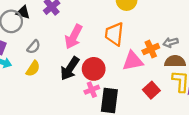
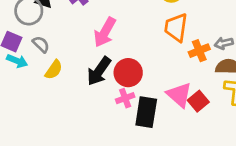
orange trapezoid: (114, 34) -> (176, 27), moved
gray semicircle: (34, 47) -> (41, 44), moved, turned -88
pink triangle: (133, 61) -> (179, 95), moved, turned 50

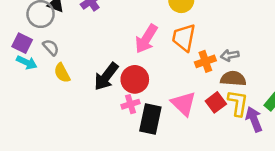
pink arrow: (105, 32) -> (146, 39), moved
yellow semicircle: (54, 70) -> (62, 73), turned 114
red square: (198, 101) -> (216, 102), moved

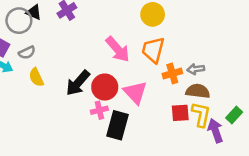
pink arrow: (146, 39) -> (118, 49), turned -76
gray semicircle: (51, 47) -> (27, 53), turned 105
red square: (216, 102) -> (180, 113), turned 30
pink triangle: (184, 104) -> (135, 92), moved

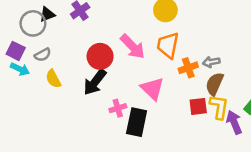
black triangle: (34, 12) -> (47, 14), turned -42
red circle: (105, 87) -> (100, 56), moved
brown semicircle: (198, 91) -> (214, 84), turned -70

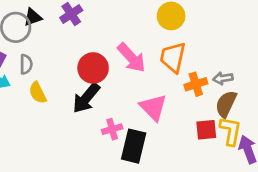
gray semicircle: (43, 55) -> (26, 64), turned -63

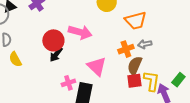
orange trapezoid: (173, 57) -> (136, 21), moved, turned -115
pink arrow: (131, 58) -> (80, 32), turned -30
black arrow: (86, 98) -> (56, 54), moved, size x0.7
brown semicircle: (226, 104) -> (135, 66), moved

